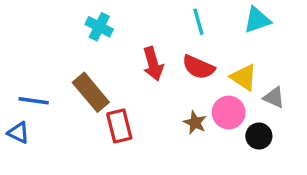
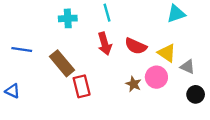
cyan line: (198, 22) -> (107, 13), moved
cyan cross: (99, 27) -> (68, 18), turned -30
blue line: (34, 101) -> (22, 49), moved
black circle: (259, 136) -> (196, 94), moved

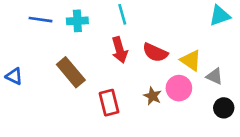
cyan triangle: (176, 14) -> (220, 16), moved
blue line: (22, 49) -> (40, 20), moved
red rectangle: (82, 86) -> (109, 103), moved
blue triangle: (13, 91) -> (14, 76), moved

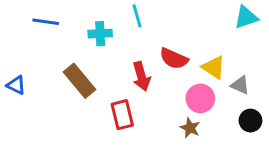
cyan cross: (77, 21) -> (100, 34), moved
red arrow: (120, 50) -> (141, 76), moved
brown star: (153, 96) -> (190, 128), moved

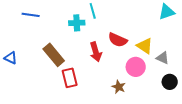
cyan cross: (100, 34) -> (77, 23), moved
red rectangle: (122, 115) -> (70, 78), moved
brown star: (190, 128) -> (119, 87), moved

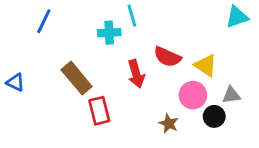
blue line: (31, 15) -> (44, 21), turned -72
gray triangle: (163, 58) -> (231, 95), moved, turned -32
black circle: (170, 82) -> (214, 116), moved

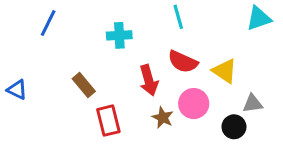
cyan line: (132, 16) -> (178, 17), moved
brown rectangle: (77, 78) -> (84, 85), size x0.7
pink circle: (193, 95) -> (194, 104), moved
brown star: (169, 124) -> (163, 117), moved

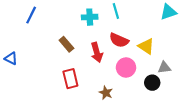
cyan cross: (119, 35) -> (90, 17), moved
brown rectangle: (84, 85) -> (66, 44), moved
brown star: (163, 117) -> (106, 93), moved

